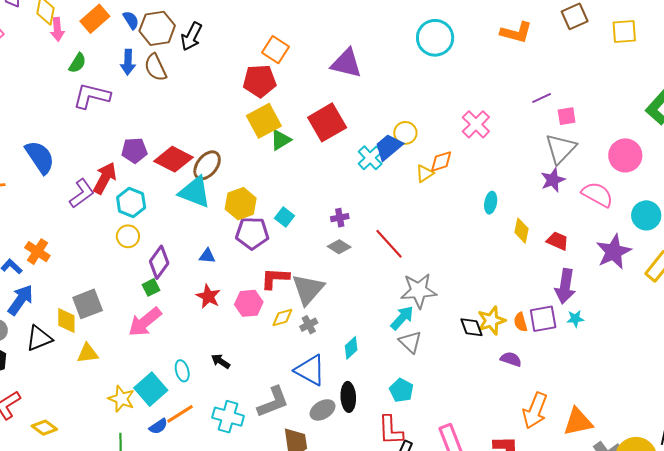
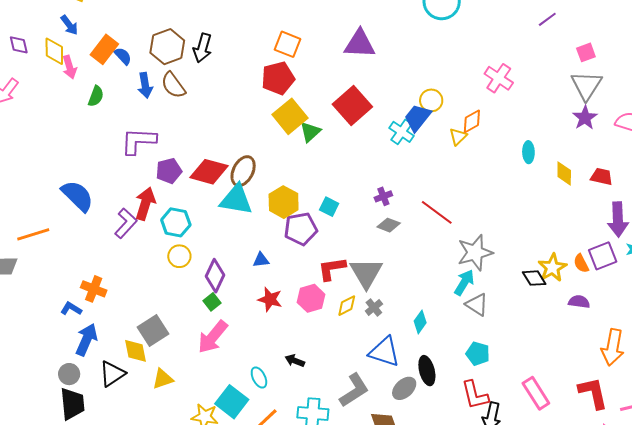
blue semicircle: (131, 20) -> (123, 56), moved
purple L-shape: (92, 96) -> (138, 141), moved
purple line: (542, 98) -> (547, 19), moved

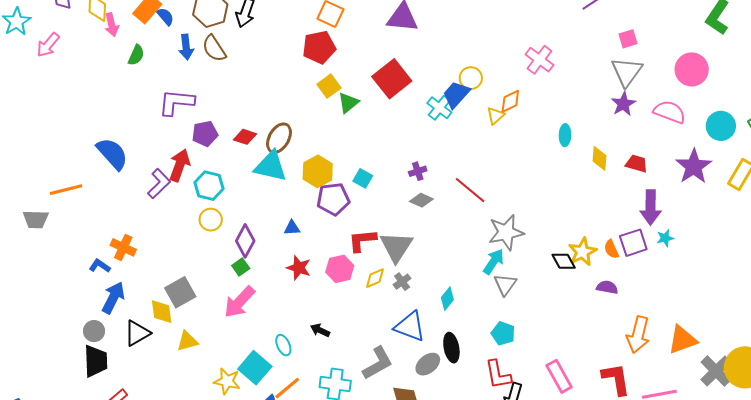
yellow square: (290, 116) -> (329, 86), size x0.7
red diamond: (209, 172) -> (245, 137), size x0.6
gray triangle: (477, 305) -> (505, 284), turned 30

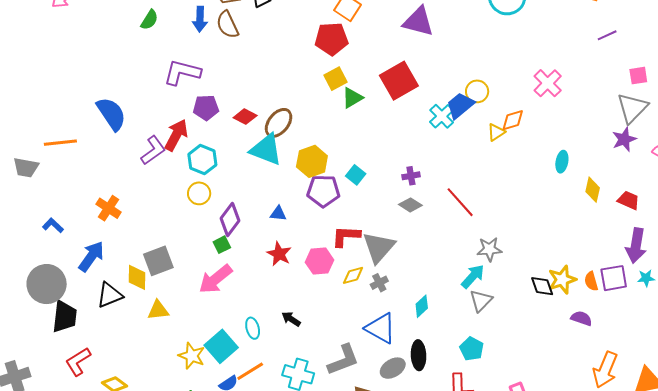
gray star: (506, 232) -> (489, 249), size x0.7
blue L-shape: (100, 266) -> (53, 225), moved
gray circle: (94, 331) -> (47, 284), moved, size x1.8

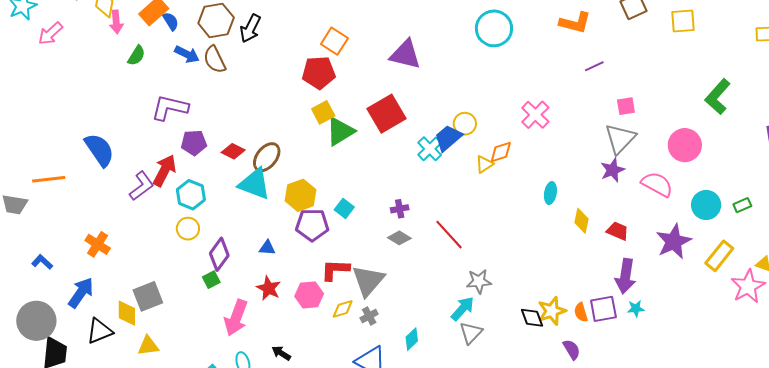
blue arrow: (200, 19) -> (187, 54), turned -65
green triangle: (352, 98) -> (340, 131), size x1.4
pink arrow: (215, 279) -> (236, 318), moved, turned -30
purple semicircle: (581, 318) -> (572, 349), turned 40

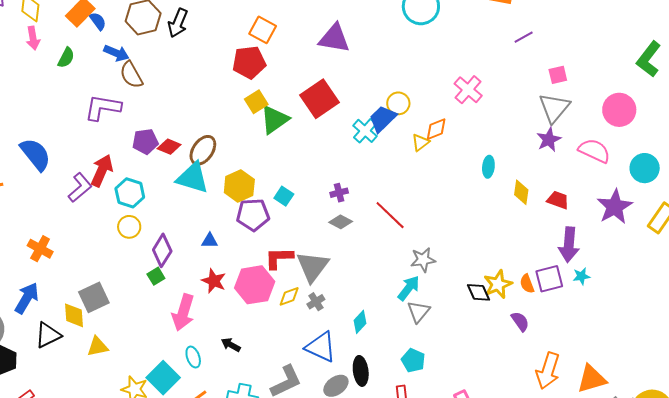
pink arrow: (116, 22) -> (33, 38), moved
brown semicircle: (215, 60) -> (131, 75), moved
purple pentagon: (194, 143) -> (145, 142), moved
pink hexagon: (309, 295) -> (255, 285), size x1.4

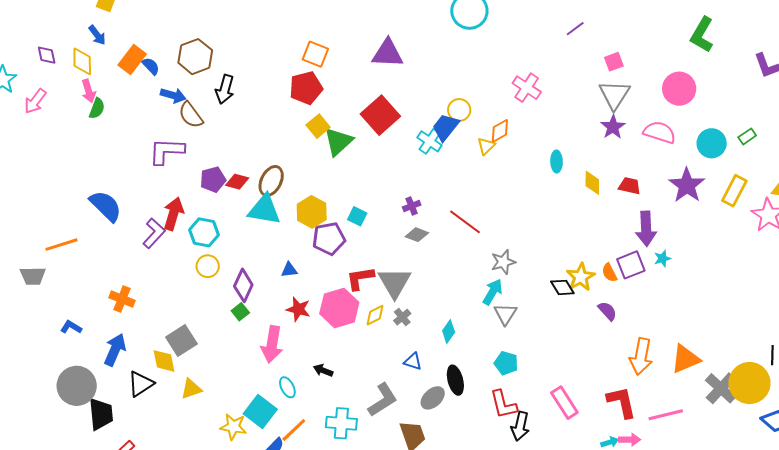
black arrow: (178, 23) -> (225, 89), moved
green semicircle: (66, 58) -> (97, 108), moved
blue triangle: (321, 347) -> (413, 361), size x0.6

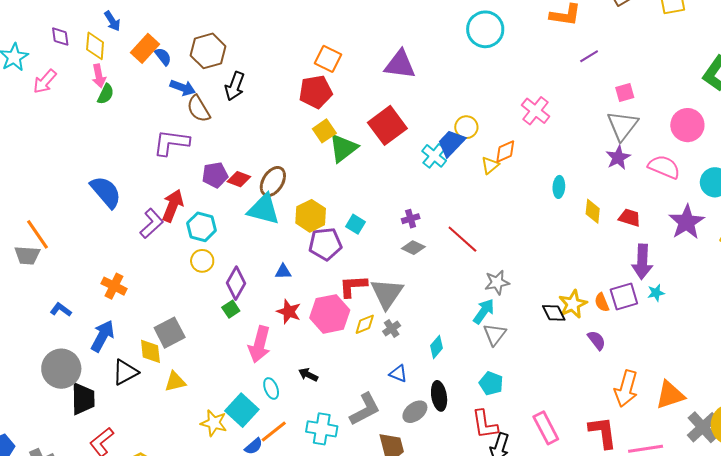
orange line: (62, 245) -> (37, 234), moved, turned 68

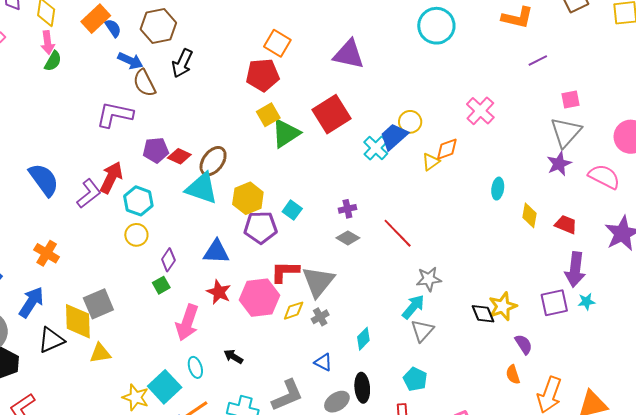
blue semicircle: (106, 192) -> (44, 180), moved
blue triangle: (283, 272) -> (216, 252), size x1.6
purple diamond: (236, 283) -> (168, 260), size x0.7
orange semicircle: (602, 302) -> (513, 375), moved
yellow diamond: (150, 351) -> (78, 321), size x1.4

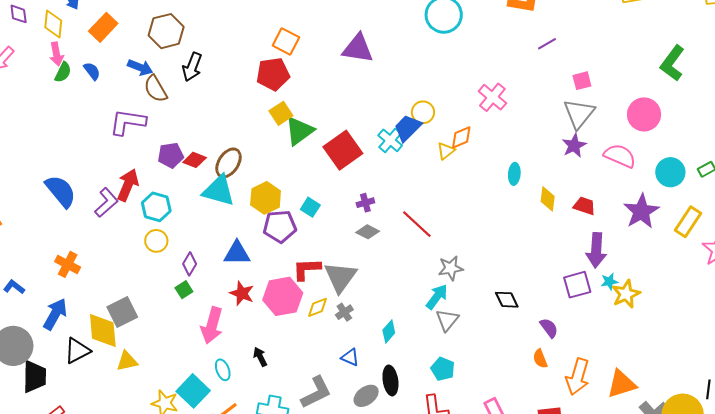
blue semicircle: (113, 28) -> (92, 71), moved
red square: (331, 114) -> (343, 150), moved
yellow star: (503, 306) -> (626, 294), moved
black arrow: (233, 357) -> (260, 357), turned 36

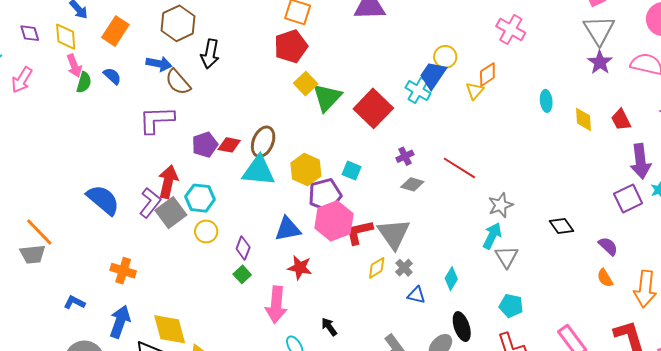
red trapezoid: (584, 206) -> (621, 120), turned -125
pink hexagon: (283, 296) -> (334, 221), moved
gray square: (122, 312) -> (171, 213), moved
blue triangle: (350, 357) -> (416, 295), moved

